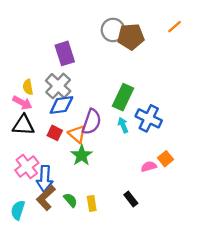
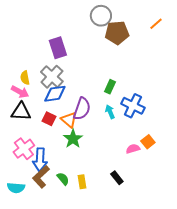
gray circle: (113, 30) -> (101, 16), moved
green rectangle: (123, 97) -> (110, 87), size x0.6
cyan semicircle: (18, 210) -> (16, 188), turned -102

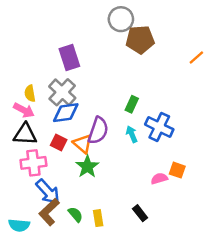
orange line: (156, 24) -> (196, 57), moved
orange square: (148, 142) -> (177, 170), turned -32
pink cross: (24, 149) -> (33, 163), moved, turned 30
blue arrow: (40, 160) -> (48, 192), turned -45

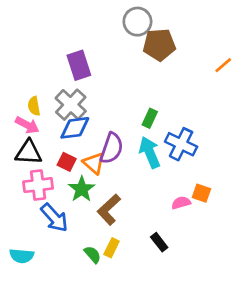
cyan arrow: (132, 134) -> (150, 152), size x1.6
green star: (87, 167) -> (82, 189), moved
brown L-shape: (49, 212) -> (109, 210), moved
green semicircle: (75, 214) -> (93, 254), moved
yellow rectangle: (98, 218) -> (112, 248), turned 35

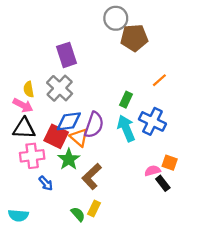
orange line: (223, 65) -> (159, 80), moved
blue diamond: (75, 128) -> (69, 121), moved
red square: (67, 162) -> (56, 136), size x1.5
blue arrow: (54, 218) -> (46, 183), size x0.6
black rectangle: (159, 242) -> (163, 183), moved

